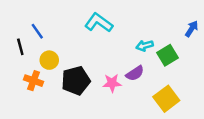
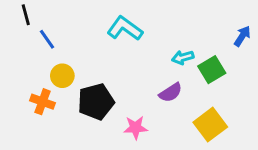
black line: (20, 47) -> (26, 15), moved
pink star: (112, 83) -> (136, 128), moved

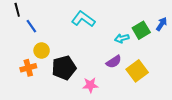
green square: (212, 70) -> (141, 30), moved
orange cross: (43, 102) -> (28, 68), turned -35
yellow square: (210, 125) -> (137, 71), moved

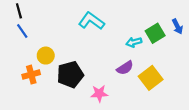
blue arrow: (162, 24) -> (177, 27), turned 120
blue line: (31, 26) -> (22, 31), moved

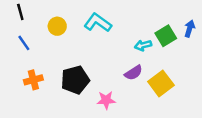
blue arrow: (177, 27) -> (190, 29), turned -136
blue line: (22, 31) -> (24, 43), moved
yellow circle: (46, 56) -> (57, 26), moved

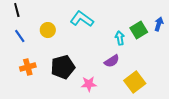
yellow circle: (57, 26) -> (48, 30), moved
cyan arrow: (143, 45) -> (120, 38), turned 96
yellow square: (161, 83) -> (135, 82), moved

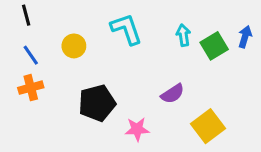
cyan L-shape: (82, 19) -> (126, 29), turned 35
cyan arrow: (120, 38) -> (183, 35), moved
orange cross: (28, 67) -> (31, 88), moved

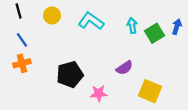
cyan L-shape: (126, 29) -> (91, 21), turned -35
yellow circle: (74, 46) -> (52, 15), moved
yellow square: (208, 126) -> (150, 91), turned -30

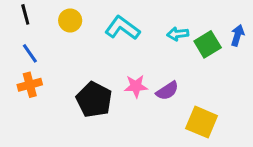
cyan arrow: (132, 25) -> (178, 34), turned -88
black pentagon: (70, 74) -> (94, 100), turned -30
pink star: (99, 93) -> (136, 86), moved

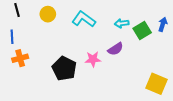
blue line: (30, 53) -> (12, 37), moved, turned 32
purple semicircle: (167, 91) -> (115, 49), moved
yellow square: (202, 122) -> (157, 84), moved

